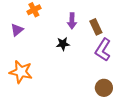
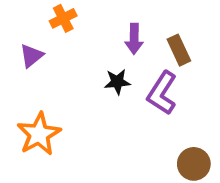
purple L-shape: (103, 50) -> (162, 93), moved
orange star: (21, 72) -> (39, 134), turned 30

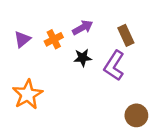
orange cross: (63, 18) -> (54, 39), moved
purple arrow: (134, 39) -> (83, 28), moved, turned -120

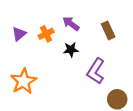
purple arrow: (83, 28) -> (71, 24), turned -114
purple L-shape: (114, 66) -> (96, 71), moved

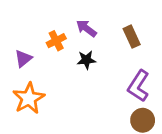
purple triangle: (19, 34) -> (23, 59), moved
purple L-shape: (96, 71) -> (138, 86), moved

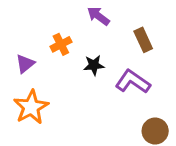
purple arrow: (86, 28) -> (98, 16), moved
purple L-shape: (138, 86) -> (133, 82), moved, turned 92

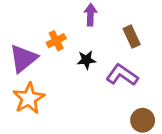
purple arrow: (98, 16) -> (90, 15), turned 55
purple triangle: (25, 64) -> (23, 59), size x1.6

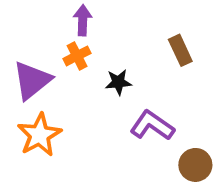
purple arrow: (90, 15) -> (83, 20), moved
purple L-shape: (122, 75) -> (152, 125), moved

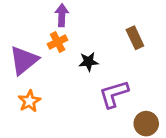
purple L-shape: (152, 125) -> (114, 94), turned -52
orange star: (39, 135) -> (29, 101), size x0.7

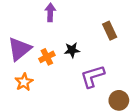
orange cross: (58, 42) -> (47, 57), moved

